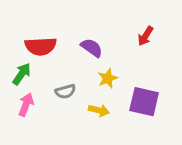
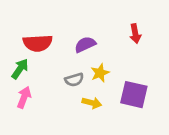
red arrow: (146, 36) -> (135, 34), turned -42
purple semicircle: (92, 48) -> (85, 44), turned -60
gray semicircle: (65, 91) -> (74, 80), moved

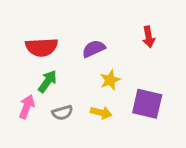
green arrow: (20, 69) -> (48, 81), moved
gray semicircle: (74, 80) -> (62, 113), moved

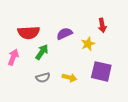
yellow star: (110, 80) -> (88, 44), moved
green arrow: (48, 81) -> (42, 52), moved
pink arrow: (27, 107) -> (13, 57), moved

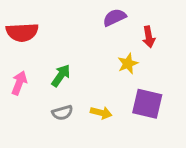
red semicircle: (29, 33) -> (22, 32), moved
purple semicircle: (64, 34) -> (114, 17), moved

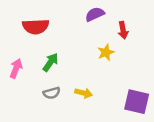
red semicircle: (22, 32) -> (36, 27), moved
purple square: (147, 104) -> (137, 102), moved

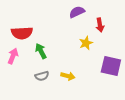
red semicircle: (36, 27) -> (22, 33), moved
green arrow: (50, 62) -> (41, 51), turned -63
purple square: (137, 102) -> (111, 66), moved

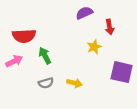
pink arrow: (13, 56) -> (14, 61), turned 42

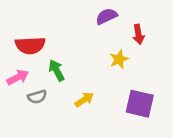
purple square: (122, 72) -> (140, 104), moved
gray semicircle: (46, 83) -> (37, 97), moved
yellow arrow: (74, 83) -> (84, 100), moved, turned -48

